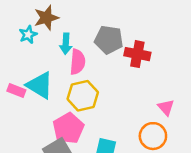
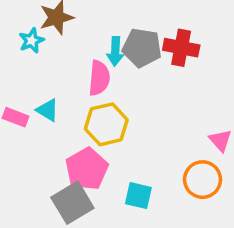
cyan arrow: (66, 44) -> (115, 51), moved
red cross: (137, 54) -> (181, 48), moved
cyan triangle: (40, 85) -> (48, 110), size x0.6

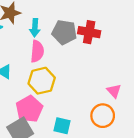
cyan arrow: (115, 51) -> (35, 28), moved

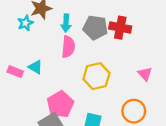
yellow hexagon: (42, 81) -> (96, 76), moved
pink triangle: (114, 91) -> (145, 74), moved

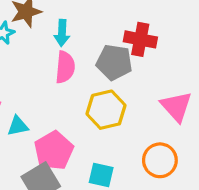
gray pentagon: (95, 28) -> (114, 62), moved
cyan triangle: (36, 67) -> (18, 126), moved, turned -42
pink triangle: (145, 74) -> (176, 106), size x1.5

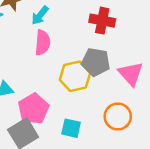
cyan arrow: (62, 33) -> (40, 15), turned 36
gray pentagon: (114, 62) -> (96, 62), moved

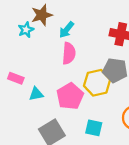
pink pentagon: (33, 109) -> (70, 96), moved

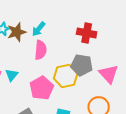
brown star: (42, 15) -> (17, 32), moved
cyan triangle: (36, 94) -> (12, 75), moved, turned -40

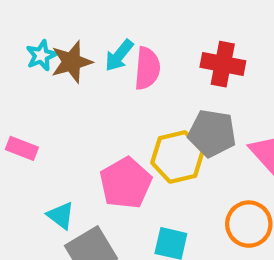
pink semicircle: (41, 50) -> (147, 68), moved
cyan triangle: (12, 75) -> (61, 215), moved, turned -32

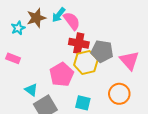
cyan star: (41, 55) -> (18, 28), moved
red cross: (223, 64) -> (79, 43), moved
pink semicircle: (147, 68) -> (72, 21), turned -42

